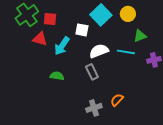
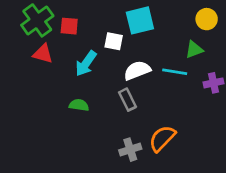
yellow circle: (128, 14) -> (207, 19), moved
cyan square: (101, 15) -> (140, 20), turned 30
red triangle: (40, 39) -> (43, 54), moved
orange semicircle: (117, 100) -> (162, 138), size x1.5

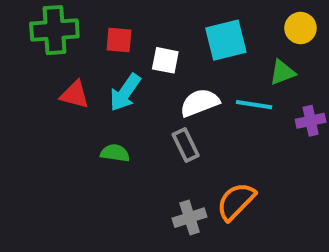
green cross: (37, 20) -> (54, 30), turned 32
cyan square: (140, 20) -> (226, 40), moved
red square: (69, 26) -> (119, 40), moved
red triangle: (43, 54) -> (75, 95), moved

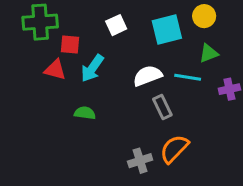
yellow circle: (300, 28) -> (204, 16), moved
red square: (119, 40) -> (70, 44), moved
white square: (165, 60) -> (116, 25), moved, turned -36
gray rectangle: (186, 145) -> (162, 107), moved

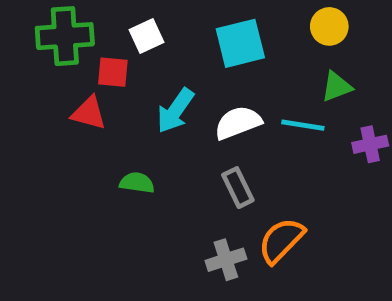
white square: (116, 25) -> (147, 36), moved
cyan square: (167, 30) -> (240, 43), moved
cyan arrow: (92, 68) -> (175, 111), moved
gray rectangle: (162, 107) -> (238, 188), moved

